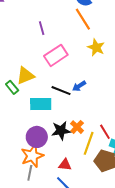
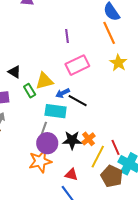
blue arrow: (79, 86) -> (63, 93), moved
gray line: (30, 173) -> (43, 129), moved

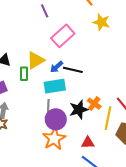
green rectangle: (30, 91) -> (24, 74), turned 48

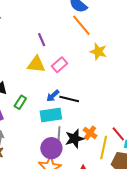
pink rectangle: (63, 36) -> (59, 65), size x0.7
yellow triangle: (36, 60) -> (36, 64), moved, turned 36
green rectangle: (24, 74) -> (20, 102), turned 32
gray line: (48, 107) -> (59, 134), moved

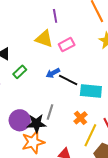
cyan rectangle: (51, 115) -> (91, 91), moved
black star: (75, 139) -> (36, 123), moved
purple circle: (51, 148) -> (20, 120), moved

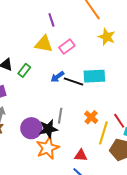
green rectangle: (20, 72) -> (24, 70), moved
cyan rectangle: (91, 91) -> (94, 76), moved

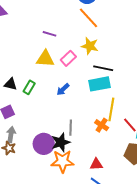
purple line: (51, 20) -> (49, 34), turned -48
yellow star: (107, 37) -> (90, 46), moved
black line: (73, 81) -> (103, 68), moved
yellow line: (103, 133) -> (111, 109), moved
orange star: (48, 148) -> (62, 161), turned 30

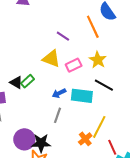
orange line: (89, 18) -> (93, 27), moved
black triangle: (11, 84) -> (16, 82), moved
cyan rectangle: (99, 84) -> (82, 96), moved
gray line: (71, 128) -> (58, 115), moved

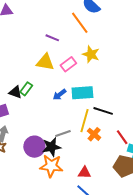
black line: (104, 85) -> (103, 111), moved
gray line: (58, 115) -> (63, 133), moved, turned 63
yellow line: (99, 127) -> (84, 121), moved

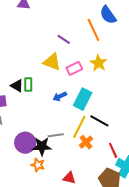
green rectangle: (26, 89) -> (28, 84), turned -48
cyan rectangle: (82, 93) -> (83, 99), turned -70
orange star: (51, 166) -> (38, 165), size x0.6

